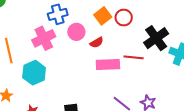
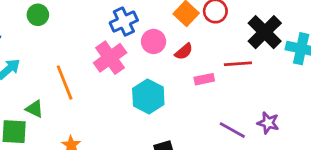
pink rectangle: (108, 64) -> (204, 79), size x0.6
cyan hexagon: (34, 73) -> (148, 97), moved

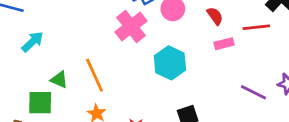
red semicircle: (184, 52) -> (215, 16), moved, turned -84
orange line: (65, 83) -> (95, 75), moved

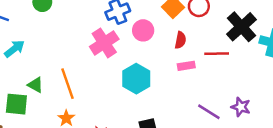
red semicircle: (215, 16) -> (180, 40), turned 42

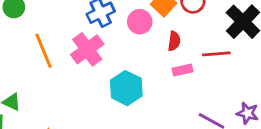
pink circle: (143, 30) -> (140, 22), moved
orange line: (67, 84) -> (44, 51), moved

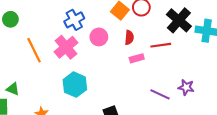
pink circle: (140, 22) -> (99, 37), moved
cyan hexagon: (126, 88) -> (75, 85), moved

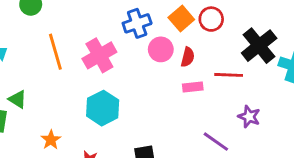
blue cross: (74, 20) -> (137, 23), moved
pink circle: (99, 37) -> (161, 49), moved
purple star: (186, 87) -> (249, 117), moved

